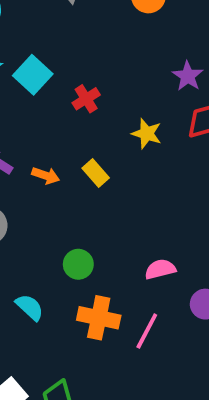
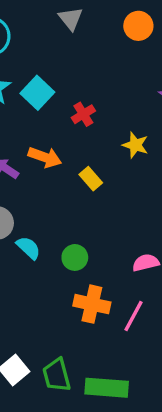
orange arrow: (46, 176) -> (45, 157), moved, size x1.4
cyan semicircle: (30, 307) -> (28, 248), moved

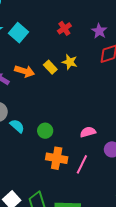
red cross: (83, 114) -> (64, 28), moved
yellow star: (135, 145) -> (70, 62), moved
yellow rectangle: (91, 179) -> (50, 67), moved

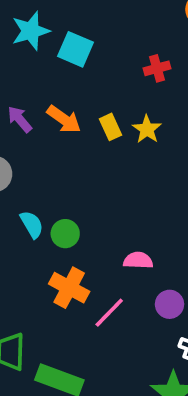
cyan square: (18, 33) -> (75, 49), turned -36
cyan semicircle: (17, 126) -> (32, 224), moved

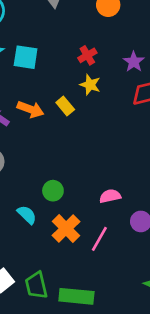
yellow star: (147, 129) -> (90, 85), moved
cyan semicircle: (32, 224) -> (27, 215), moved
orange cross: (69, 288) -> (66, 229), turned 32

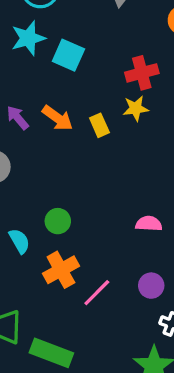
red cross: (87, 55) -> (142, 73), size x1.4
yellow star: (90, 85) -> (136, 108), turned 30
pink semicircle: (110, 196) -> (149, 224), moved

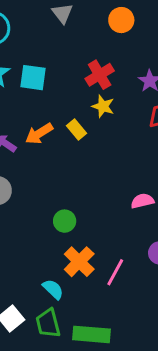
yellow star: (136, 108) -> (103, 106), turned -30
orange arrow: (57, 118) -> (39, 134), turned 128
cyan semicircle: (19, 241) -> (53, 289), moved

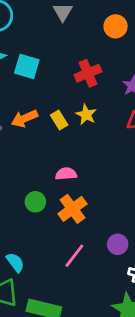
yellow star: (103, 106) -> (86, 115), moved
pink semicircle: (142, 201) -> (66, 174), moved
orange cross: (79, 262) -> (72, 209), moved

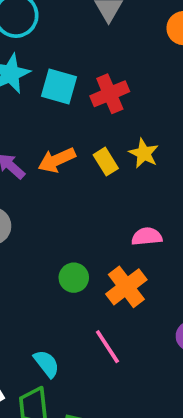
red cross: (88, 73) -> (110, 94), moved
pink semicircle: (66, 174) -> (147, 237), moved
pink line: (74, 256) -> (107, 347), moved, turned -70

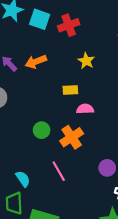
yellow rectangle: (106, 162) -> (70, 90), moved, turned -64

